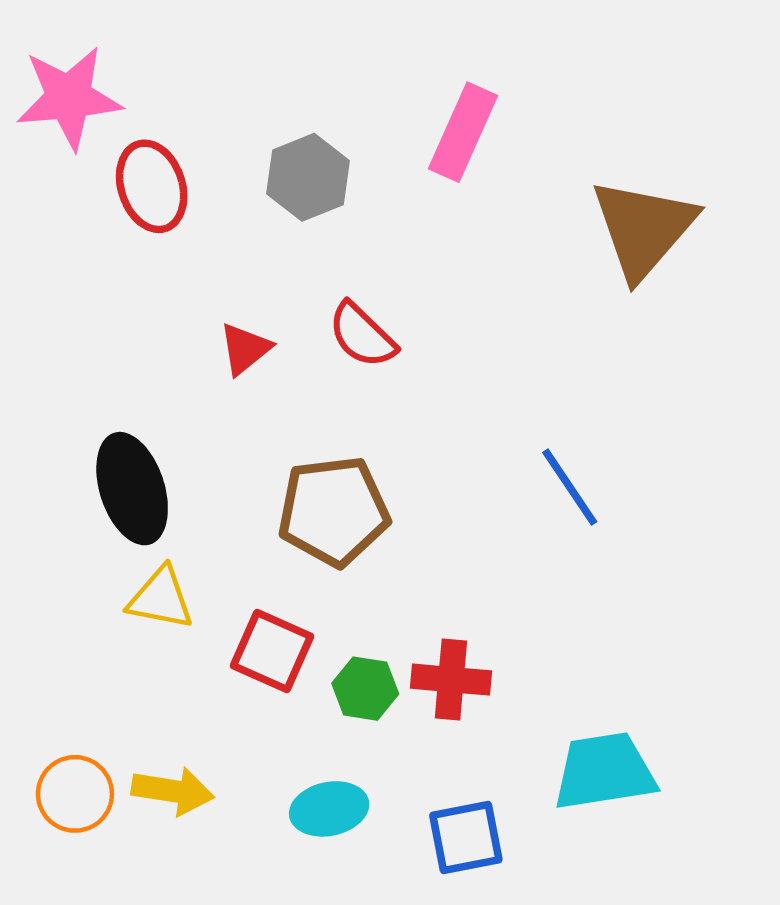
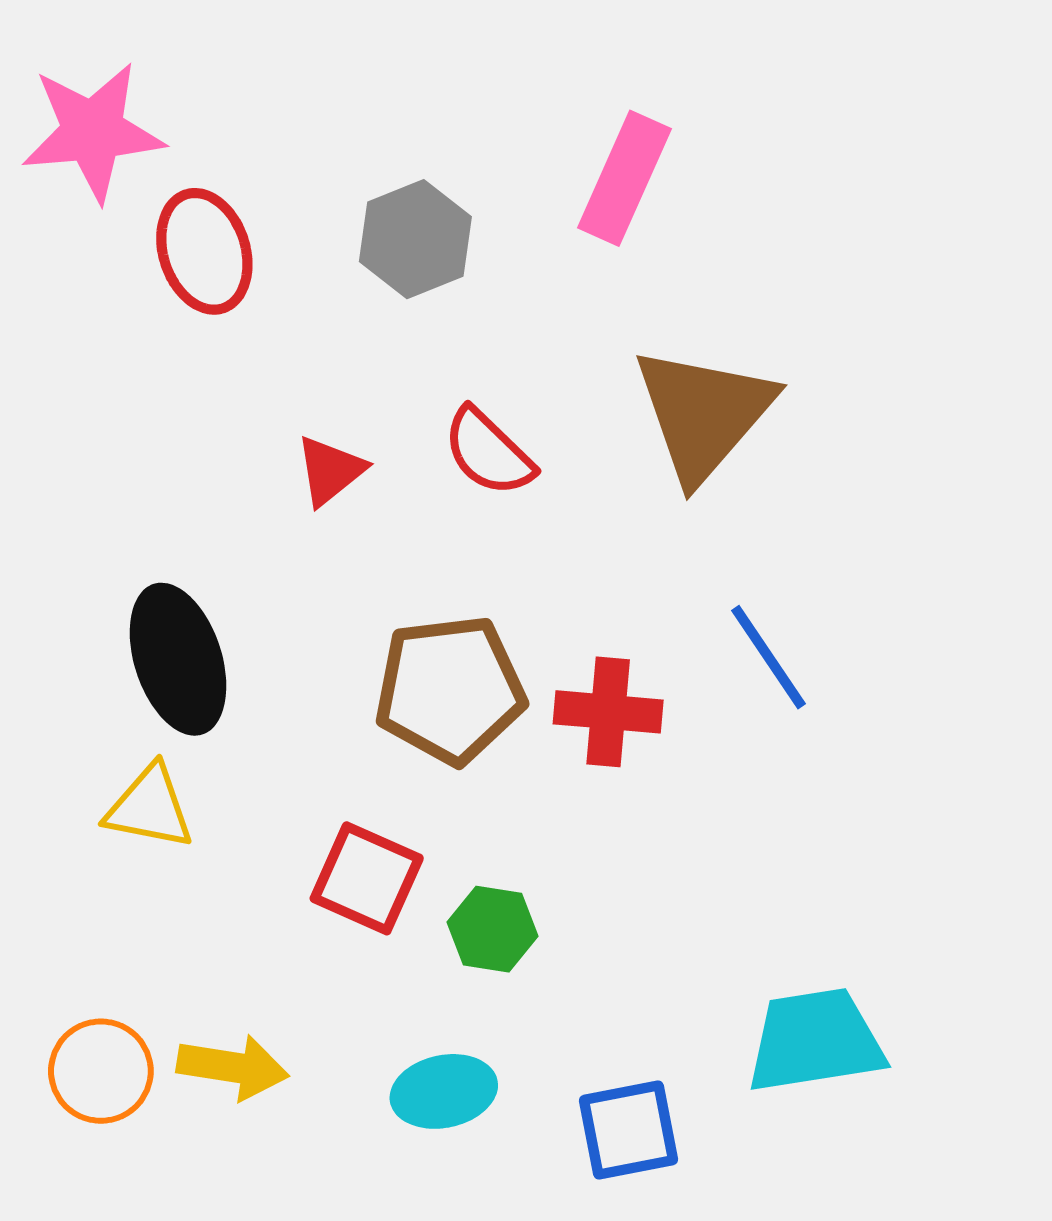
brown triangle: (643, 228) -> (704, 414), moved
yellow triangle: (161, 598) -> (150, 807), moved
red cross: (451, 680) -> (608, 712), moved

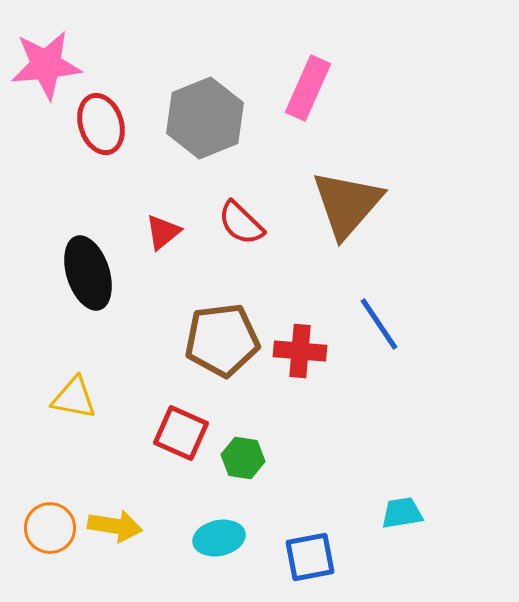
gray hexagon: (415, 239) -> (205, 118), size x1.4
black ellipse: (178, 659) -> (88, 273), moved
cyan trapezoid: (815, 1041) -> (402, 513), size x0.6

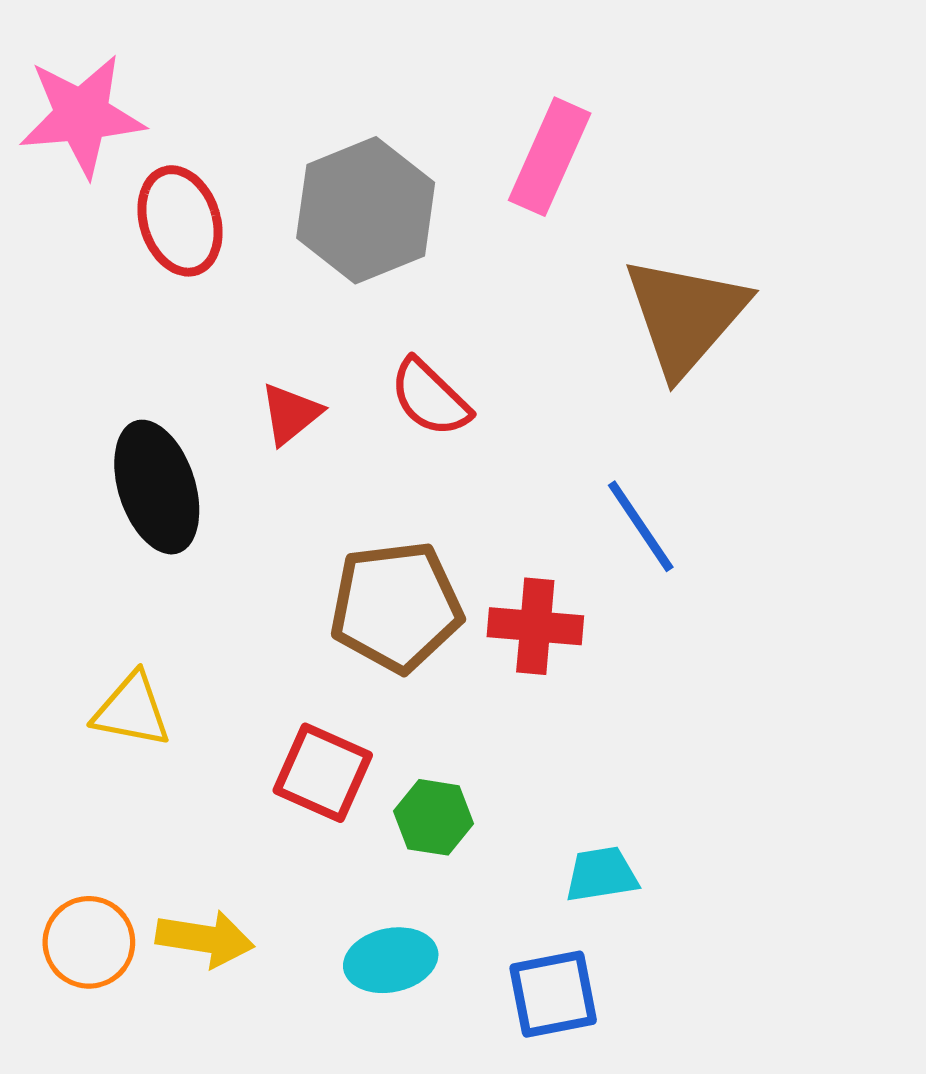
brown triangle: (347, 204) -> (685, 316), moved
blue line: (379, 324) -> (641, 526), moved
cyan trapezoid: (402, 513) -> (601, 874), moved

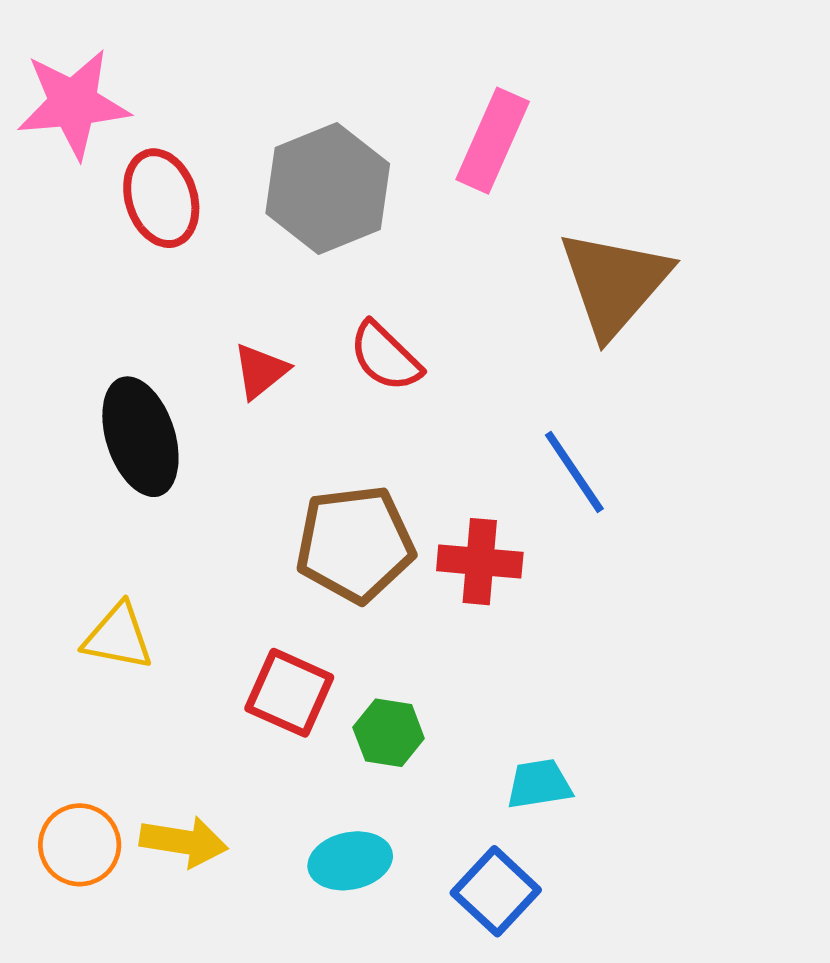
blue square: (553, 994) -> (496, 891), turned -36

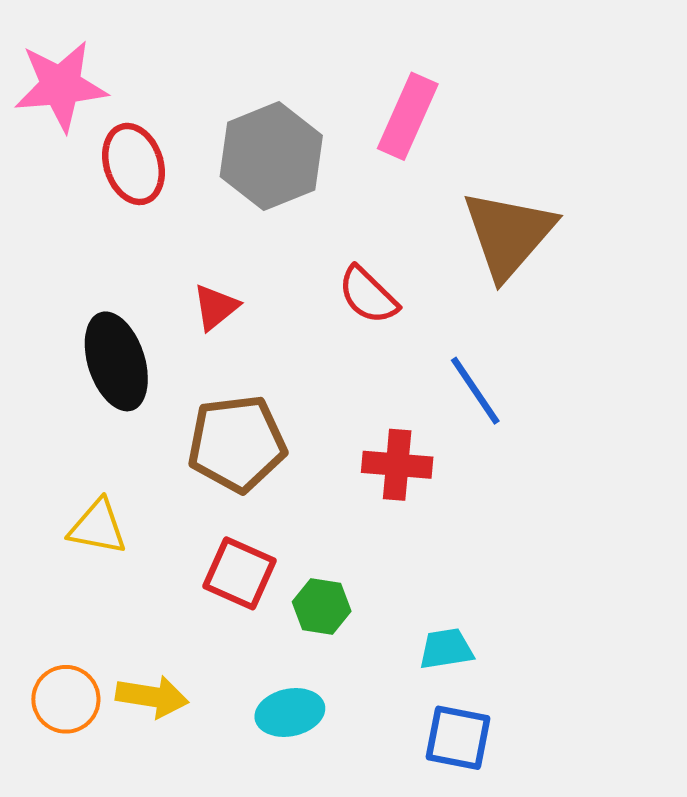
red semicircle: (385, 357) -> (368, 295), moved
brown pentagon: (355, 544) -> (237, 444), moved
blue square: (496, 891) -> (458, 738), moved, turned -32

